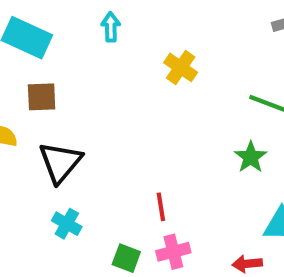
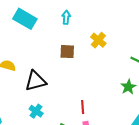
brown square: (42, 97) -> (67, 52), moved
black triangle: (60, 162) -> (36, 81), turned 30

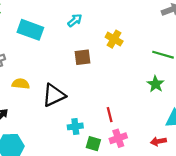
cyan arrow: (66, 17) -> (75, 20), turned 56
cyan cross: (36, 111) -> (75, 126), moved, turned -32

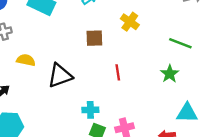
red line: (110, 115) -> (118, 72), moved
cyan cross: (75, 126) -> (90, 110), moved

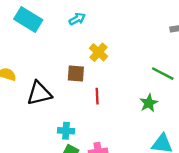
yellow cross: (130, 22) -> (98, 52), moved
brown square: (94, 38) -> (76, 74), moved

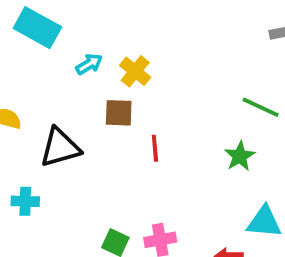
cyan arrow: (77, 19) -> (89, 64), moved
yellow cross: (98, 52) -> (135, 71), moved
cyan cross: (66, 131) -> (25, 201), moved

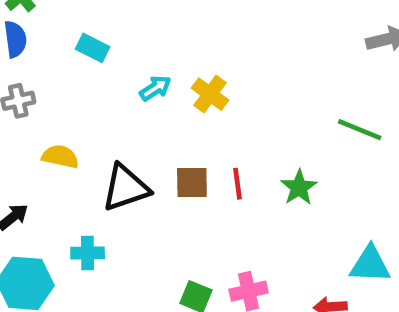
cyan rectangle: (37, 28) -> (93, 48), size x0.6
brown square: (119, 113) -> (192, 183), moved
green star: (240, 156) -> (299, 187), moved

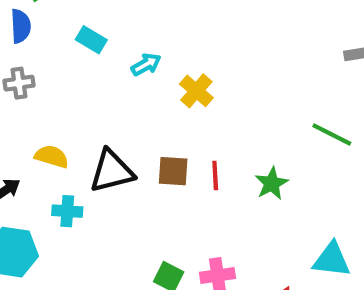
cyan arrow: (155, 88) -> (146, 64), moved
yellow semicircle: (60, 157) -> (52, 156), moved
cyan cross: (88, 253) -> (67, 211), moved

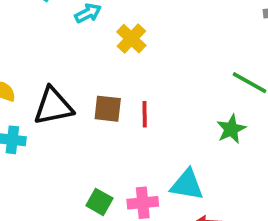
green star: (272, 183) -> (231, 129), moved
cyan triangle: (332, 260) -> (187, 185), moved

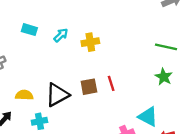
yellow cross: (131, 39) -> (90, 42), turned -36
cyan triangle: (187, 185) -> (148, 117), turned 35

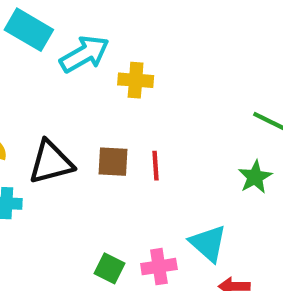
cyan rectangle: (29, 30) -> (29, 30), size x1.5
cyan arrow: (61, 35) -> (84, 54), size x1.6

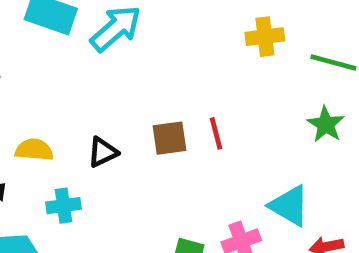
yellow cross: (136, 80) -> (265, 37), moved
black triangle: (51, 162) -> (103, 152), size x0.6

